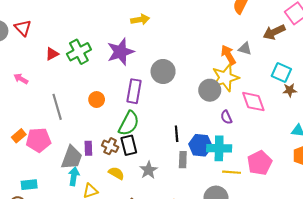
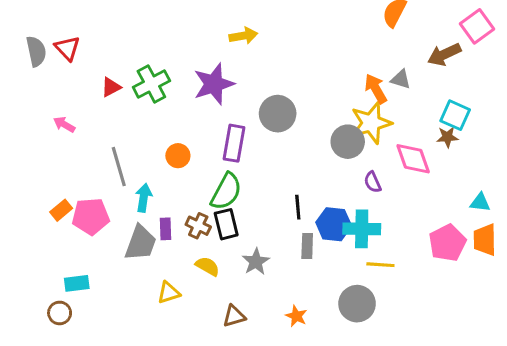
brown star: (290, 90) -> (447, 137), moved
pink pentagon: (260, 163) -> (447, 243), moved
cyan arrow: (74, 176) -> (144, 198), moved

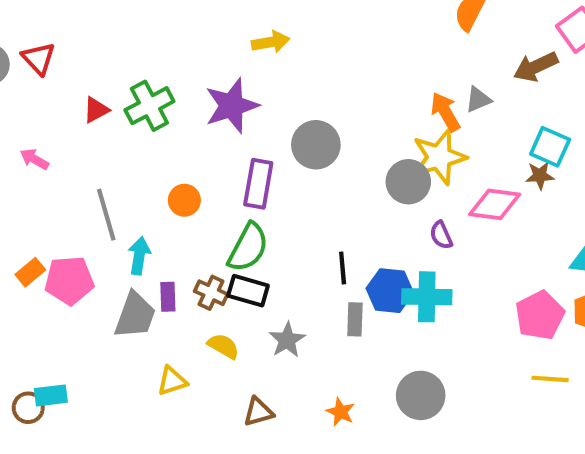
gray triangle: (401, 79) -> (478, 100), turned -40
pink diamond: (413, 159) -> (495, 204), turned -63
black rectangle: (226, 224) -> (248, 291), turned -60
yellow line: (380, 265) -> (550, 379), moved
cyan rectangle: (77, 283) -> (51, 395), moved

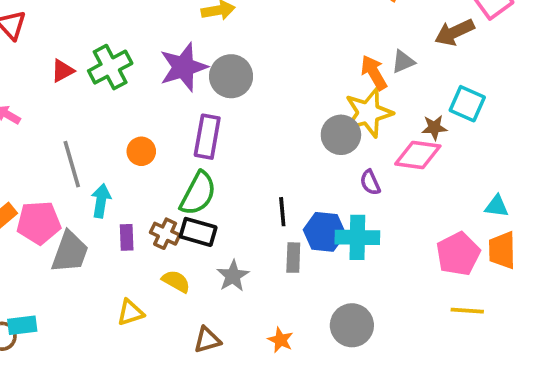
gray circle: (316, 145) -> (231, 76), moved
brown star: (540, 176) -> (434, 127), moved
gray trapezoid: (135, 315) -> (70, 252), moved

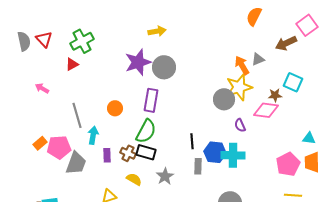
green cross: (110, 67) -> (82, 41), moved

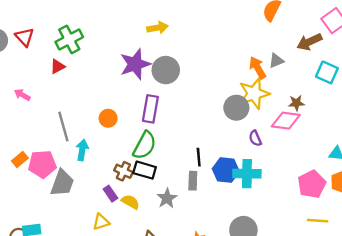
cyan square: (293, 82) -> (327, 72), moved
purple rectangle: (107, 155) -> (110, 194), moved, turned -32
gray rectangle: (198, 166) -> (193, 181), moved

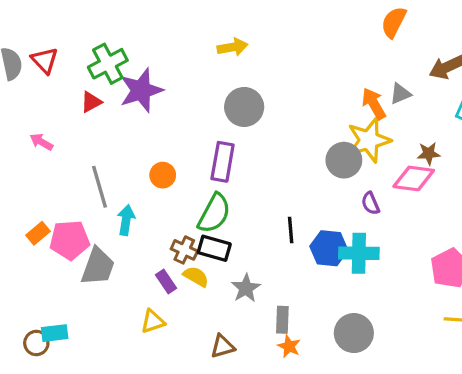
purple star: (135, 64) -> (141, 90), moved
gray rectangle: (193, 181) -> (282, 320), moved
yellow semicircle: (130, 202) -> (196, 277), moved

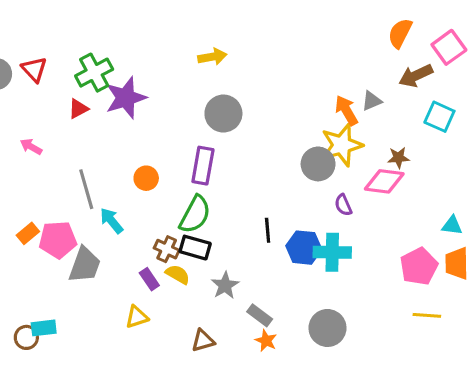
orange semicircle: (394, 22) -> (400, 33), moved
cyan arrow: (126, 220) -> (111, 221), turned -48
gray rectangle: (282, 320) -> (260, 315), turned -55

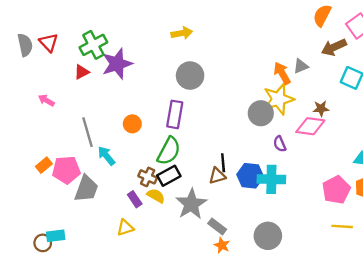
black rectangle: (195, 248) -> (169, 176), turned -45
gray star: (225, 285) -> (191, 204), size x1.5
brown triangle: (203, 341) -> (217, 176), moved

